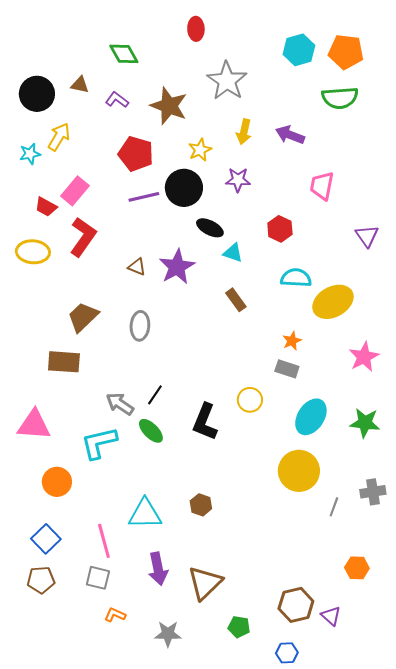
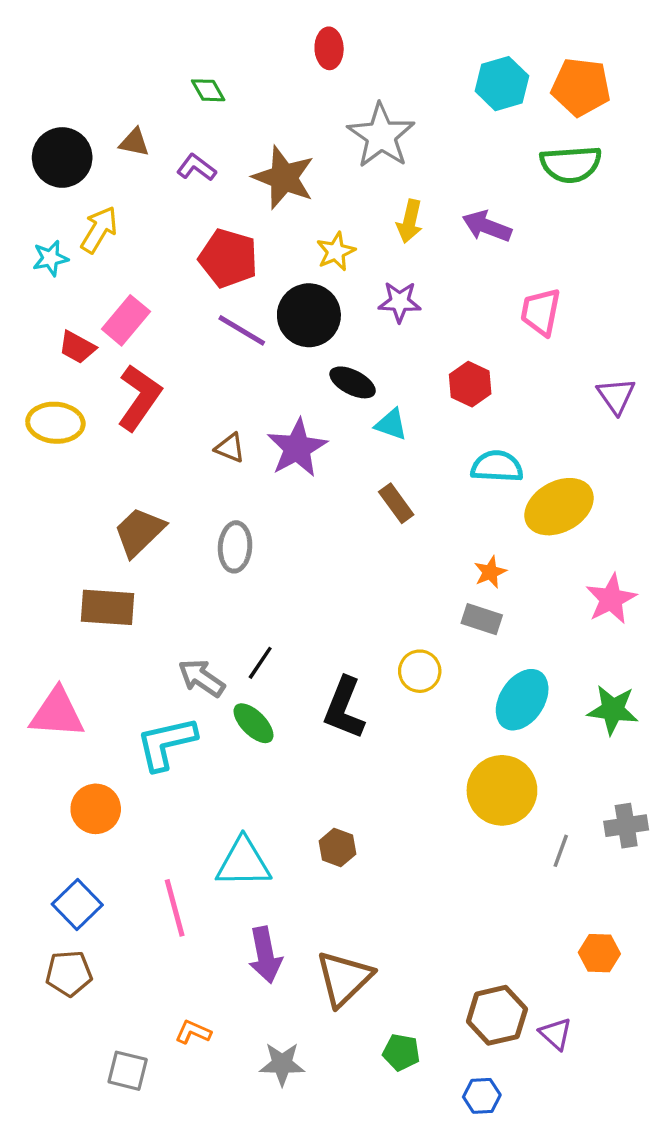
green diamond: (124, 54) -> (208, 90), size x0.7
purple line: (144, 197) -> (242, 330), turned 44
gray square: (98, 578) -> (128, 1071), moved

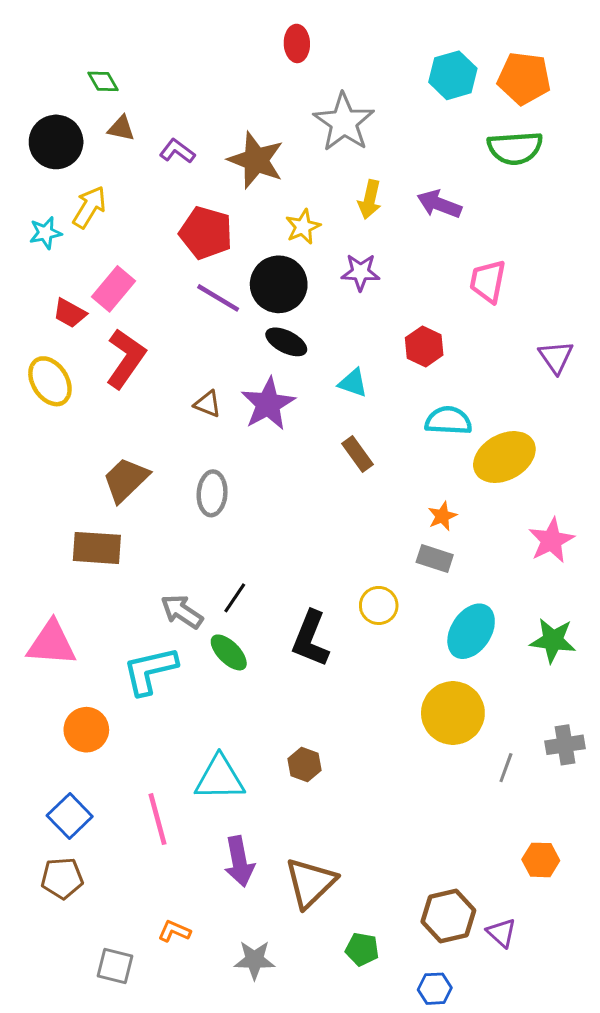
green diamond: (208, 90) -> (103, 81), moved
black ellipse: (353, 382) -> (286, 342), moved
yellow ellipse: (55, 423) -> (50, 381), turned 54

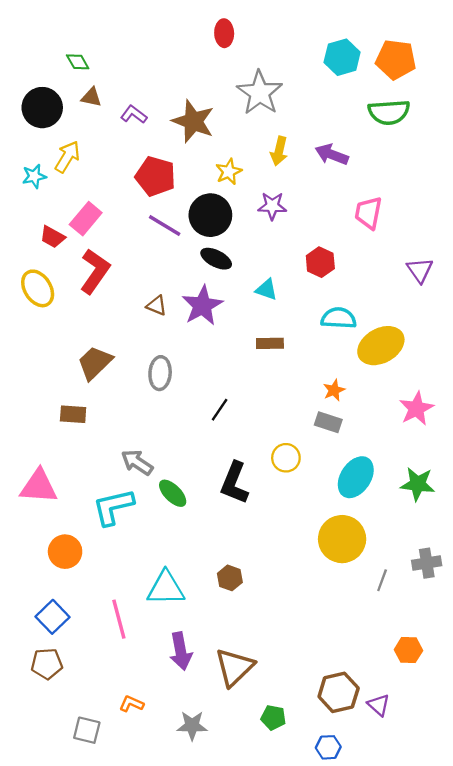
brown rectangle: (357, 454) -> (270, 343), turned -55
brown rectangle: (97, 548) -> (73, 414), size x0.7
black line: (235, 598) -> (220, 410), moved

